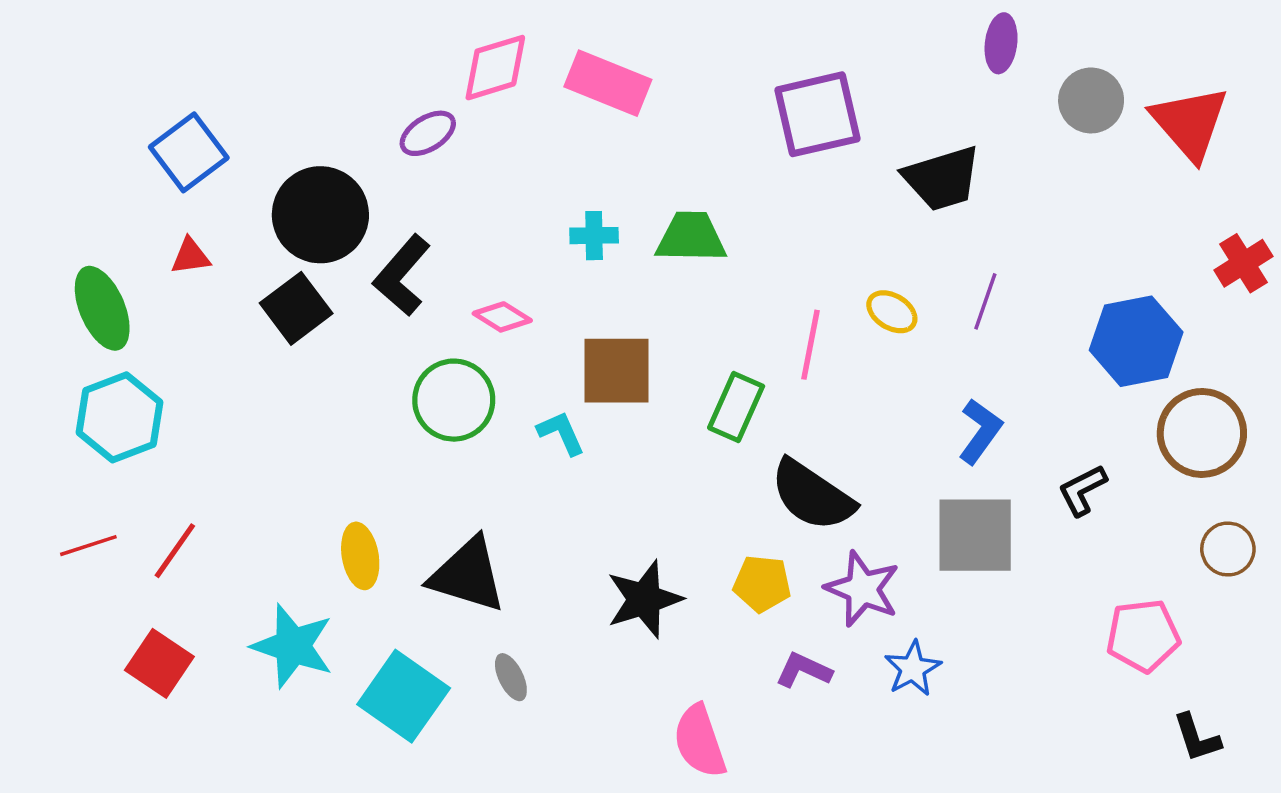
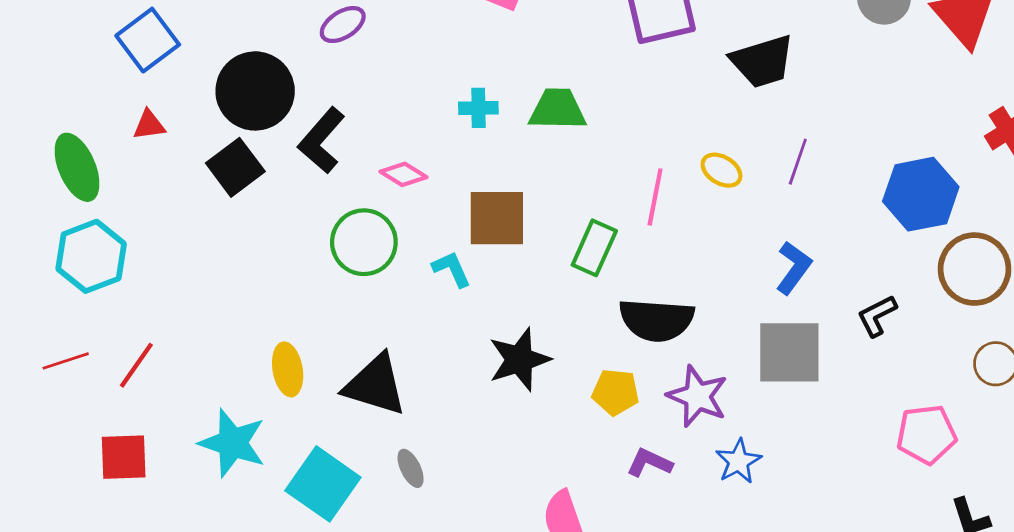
black semicircle: (812, 495) -> (656, 320), turned -30
black star: (644, 599) -> (519, 360), moved
red square: (159, 663) -> (124, 457), turned -36

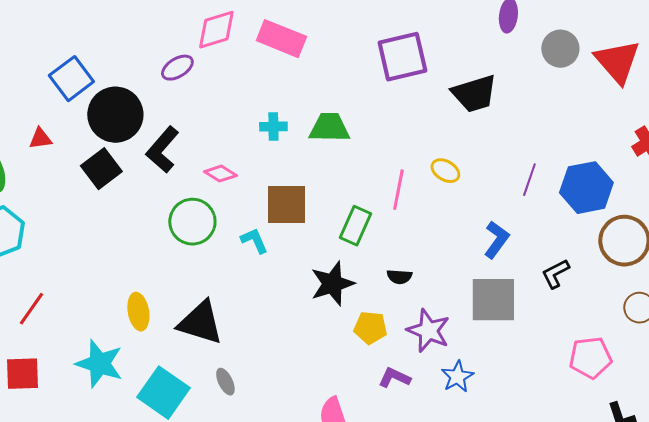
blue square: (148, 40) -> (71, 79), moved
purple line: (798, 162) -> (529, 180), moved
black semicircle: (656, 320) -> (399, 277), size x0.5
black star: (519, 360) -> (332, 284), moved

